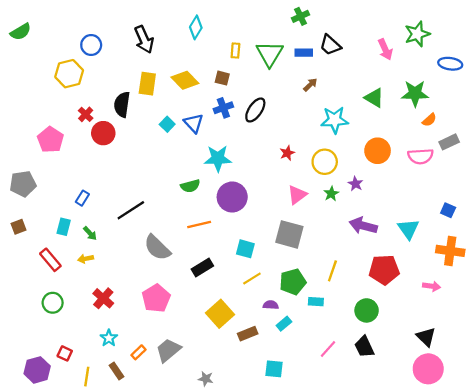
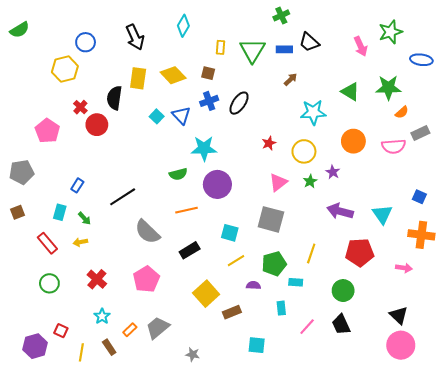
cyan rectangle: (284, 324) -> (281, 308), moved, turned -56

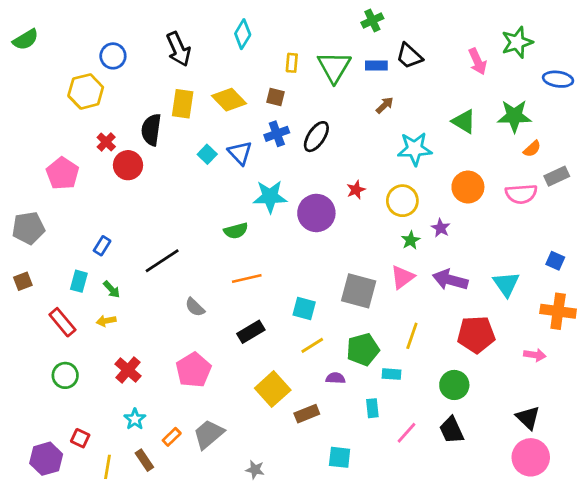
pink triangle: (278, 182) -> (402, 277), moved
purple circle: (217, 184) -> (316, 213), moved
gray semicircle: (147, 232) -> (195, 307), size x0.6

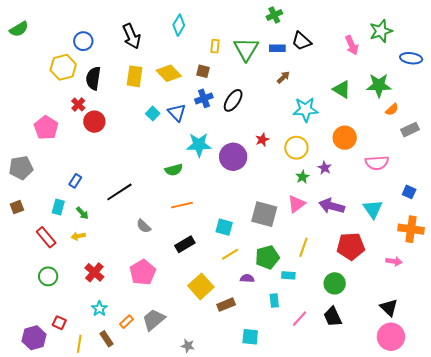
black semicircle: (151, 130) -> (93, 78), moved
pink semicircle: (521, 194) -> (377, 163), moved

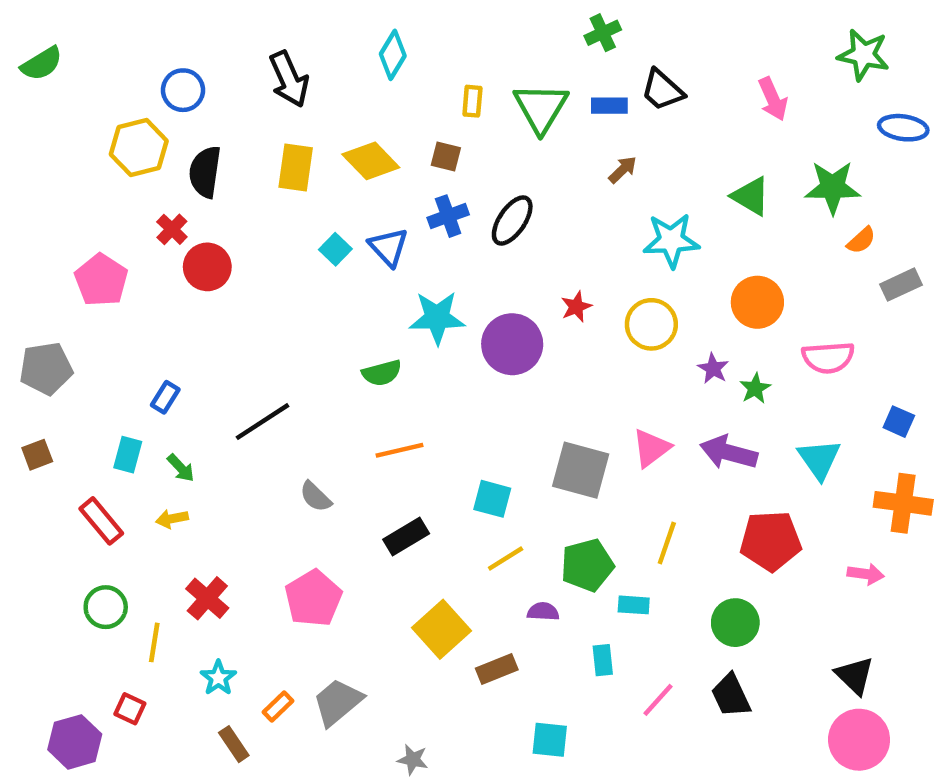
green star: (381, 31) -> (863, 55), moved, turned 30
green star: (302, 177) -> (755, 388), moved
yellow line: (79, 344) -> (154, 642), moved

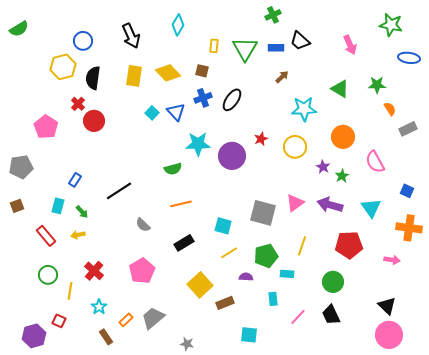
green star: (833, 187) -> (377, 85), size x0.7
orange semicircle: (861, 240) -> (390, 109), turned -80
pink semicircle: (828, 357) -> (375, 162), turned 65

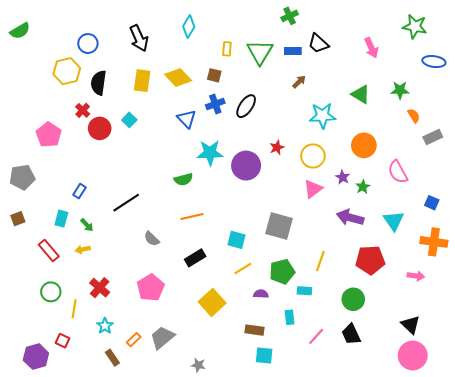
cyan square: (152, 113) -> (129, 120), moved
pink triangle: (295, 203) -> (313, 189), moved
brown rectangle: (225, 303) -> (255, 330), moved, turned 30

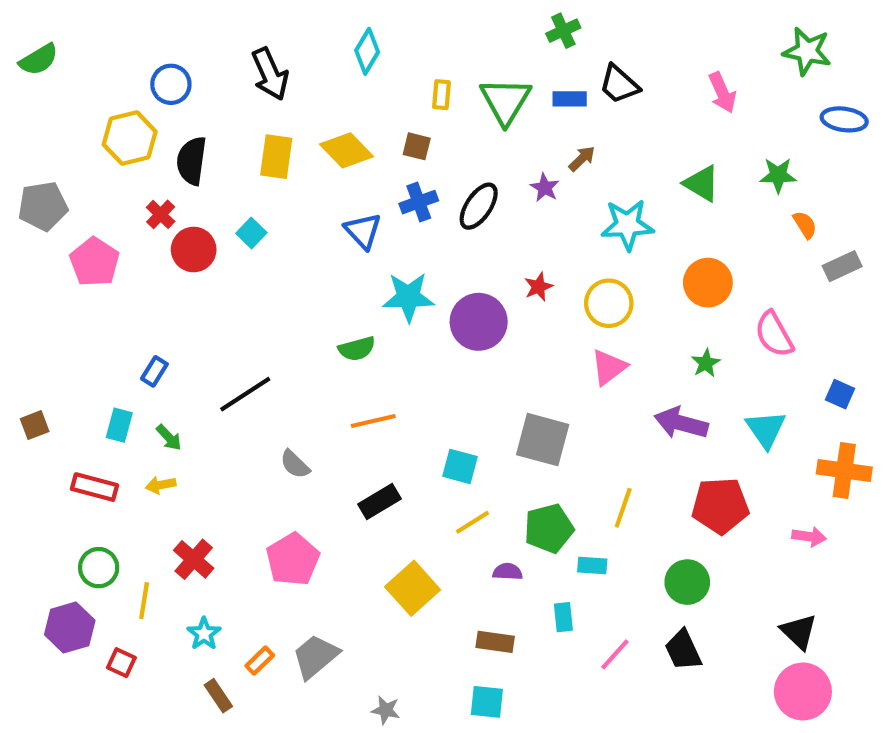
gray pentagon: (22, 177) -> (43, 206), moved
purple star: (343, 177) -> (545, 188), moved
red rectangle: (49, 250) -> (94, 487), turned -35
cyan square: (264, 356) -> (487, 702), moved
purple hexagon: (36, 357) -> (70, 627), moved

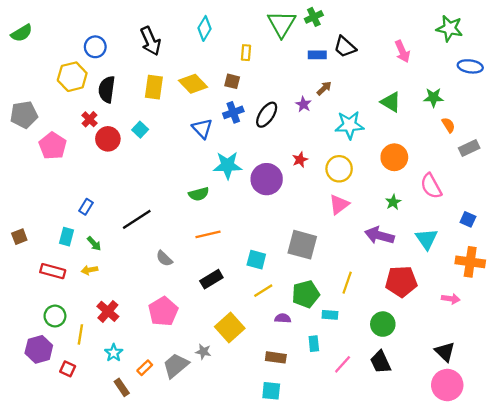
green triangle: (505, 101) -> (282, 24), moved
gray star: (386, 710) -> (203, 352), moved

